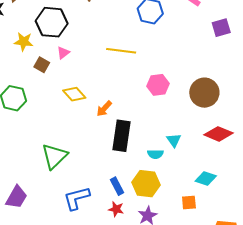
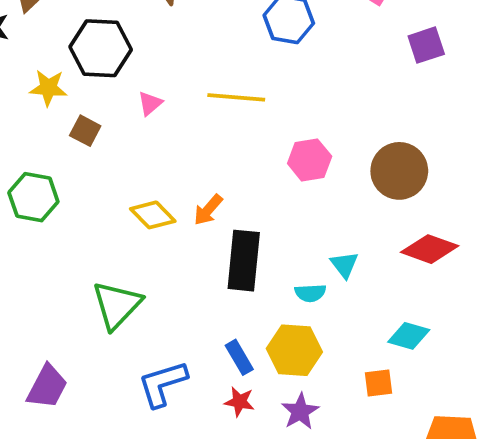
pink triangle: (63, 53) -> (150, 103), moved
yellow diamond: (74, 94) -> (153, 215), moved

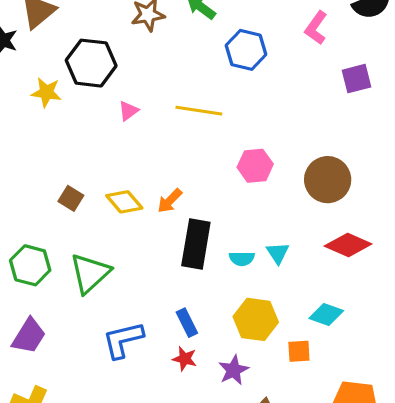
brown square: (85, 131) -> (71, 198), moved
green hexagon: (33, 197) -> (30, 265), moved
cyan semicircle: (310, 293) -> (242, 259), moved
yellow hexagon: (294, 350) -> (256, 319), moved

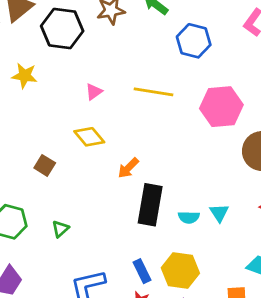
black hexagon: (91, 63) -> (62, 29), moved
pink hexagon: (255, 166) -> (221, 107), moved, size x1.4
yellow diamond: (124, 202) -> (89, 137), moved
green triangle: (90, 273) -> (60, 229), size x0.5
yellow hexagon: (256, 319) -> (180, 270), moved

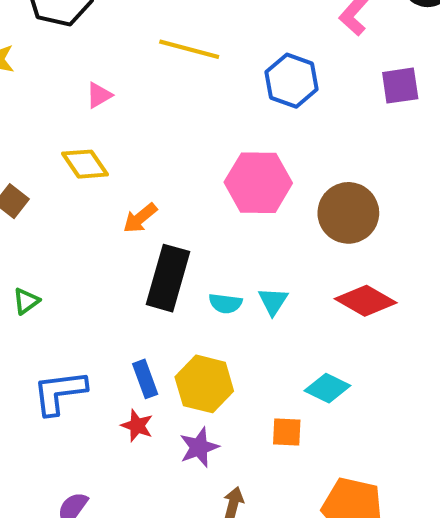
blue hexagon: (194, 41) -> (292, 81), moved
yellow line: (153, 92) -> (189, 49), moved
pink hexagon: (221, 107) -> (258, 183), moved

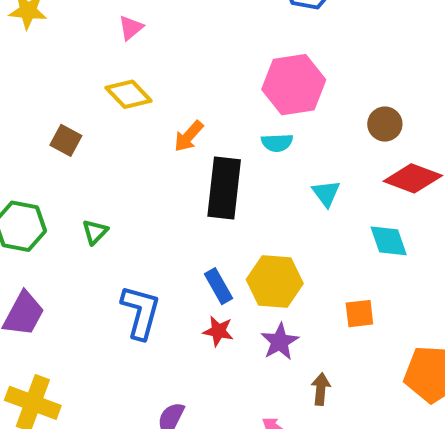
brown circle: (348, 213) -> (385, 124), moved, size x0.6
cyan semicircle: (226, 303) -> (277, 143), moved
cyan diamond: (327, 388) -> (389, 241), moved, turned 54
blue L-shape: (60, 392) -> (141, 312), turned 122

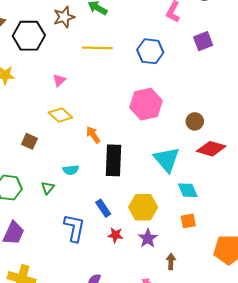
orange arrow: (189, 136) -> (93, 135), turned 108
cyan semicircle: (277, 143) -> (71, 170), moved
cyan triangle: (326, 193) -> (167, 160), size x1.8
cyan diamond: (389, 241) -> (188, 190), moved
blue rectangle: (219, 286) -> (103, 208), moved

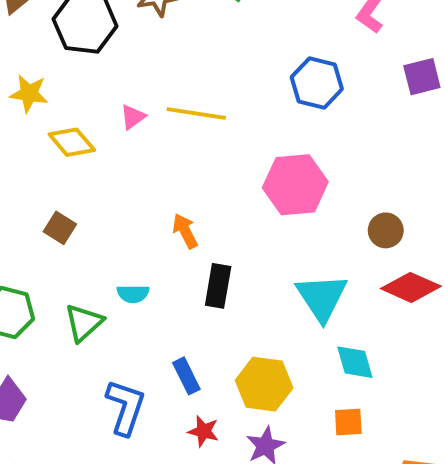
yellow line: (97, 48) -> (196, 114), moved
yellow diamond: (60, 115) -> (72, 142), moved
black rectangle: (113, 160) -> (218, 286), size x0.7
green triangle: (48, 188) -> (84, 323), size x1.5

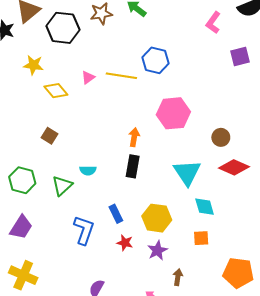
blue hexagon: (317, 83) -> (156, 60), moved
orange arrow: (185, 231) -> (134, 137), moved, turned 36

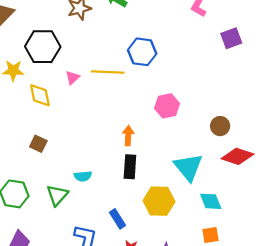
black hexagon: (63, 28) -> (43, 47), moved
yellow diamond: (56, 91) -> (40, 95), turned 35
pink hexagon: (173, 113) -> (167, 106), size x0.7
yellow hexagon: (157, 218) -> (159, 201), moved

